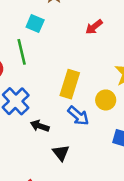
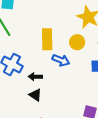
black triangle: (61, 153) -> (35, 95), moved

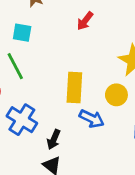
black arrow: (35, 77) -> (54, 139), turned -72

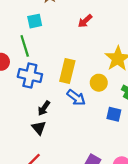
cyan square: (22, 33) -> (35, 21), turned -32
blue cross: (22, 120) -> (30, 76), moved, turned -30

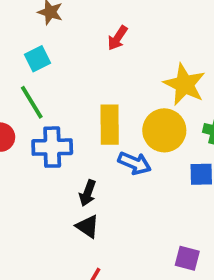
yellow circle: (99, 83) -> (164, 130), size x1.5

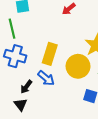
blue arrow: (135, 163) -> (46, 78), moved

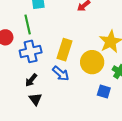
blue cross: (15, 56) -> (31, 51), turned -30
black arrow: (26, 87) -> (31, 80), moved

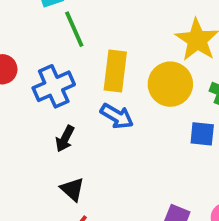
green line: (28, 25) -> (74, 29), moved
black triangle: (35, 99) -> (72, 189), moved

